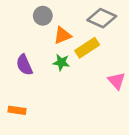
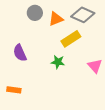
orange triangle: (62, 35) -> (56, 19), moved
green star: (61, 62) -> (58, 62), moved

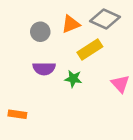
gray circle: (35, 13) -> (40, 32), moved
purple semicircle: (20, 53) -> (44, 69), moved, turned -66

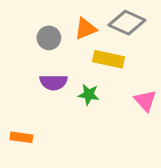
yellow rectangle: (90, 50) -> (109, 59), turned 45

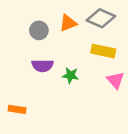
yellow rectangle: (109, 59) -> (103, 51), moved

